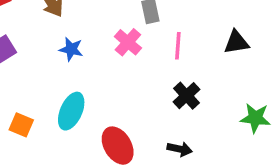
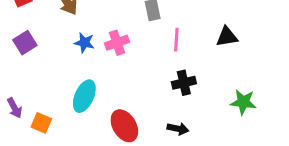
pink cross: (128, 42) -> (117, 43), moved, turned 30
black cross: (186, 96) -> (184, 83), turned 30
orange square: (21, 125) -> (41, 123), moved

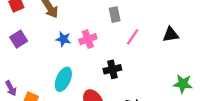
pink line: (176, 40) -> (133, 37), turned 30
black cross: (184, 83) -> (112, 69), moved

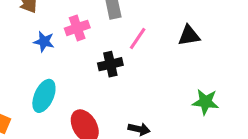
pink cross: (88, 39) -> (77, 28), moved
black cross: (112, 69) -> (110, 64), moved

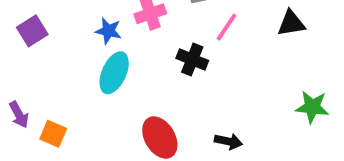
black cross: (110, 64) -> (192, 59), turned 35
cyan ellipse: (44, 96) -> (114, 73), moved

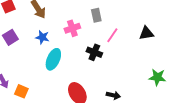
blue star: (108, 31) -> (42, 37), moved

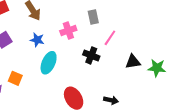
black triangle: (146, 33) -> (133, 62), moved
green star: (157, 77) -> (157, 68), moved
orange square: (21, 91) -> (15, 78), moved

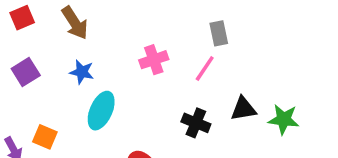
gray rectangle: (93, 17) -> (219, 33), moved
pink cross: (68, 30) -> (154, 60), moved
black cross: (91, 55) -> (196, 123), moved

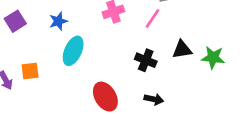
blue star: (82, 72) -> (58, 21), turned -30
orange square: (45, 137) -> (30, 71), turned -30

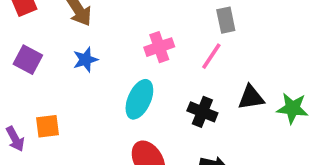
purple square: (15, 21) -> (28, 60), turned -30
cyan ellipse: (73, 51) -> (139, 99), moved

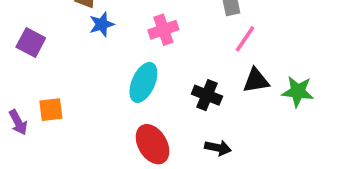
pink line: (211, 56) -> (245, 39), moved
blue star: (85, 60) -> (102, 24), moved

